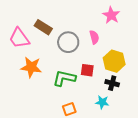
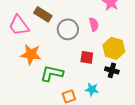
green L-shape: (64, 78) -> (52, 73), moved
cyan star: (102, 102) -> (92, 89), moved

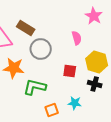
gray circle: (68, 29) -> (41, 49), moved

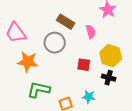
brown rectangle: (26, 28) -> (66, 22), moved
green L-shape: (35, 87) -> (39, 90), moved

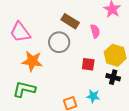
green L-shape: (39, 90) -> (24, 89), moved

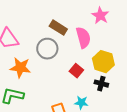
pink semicircle: (95, 31) -> (83, 38), size x1.5
red square: (88, 64) -> (76, 71), turned 32

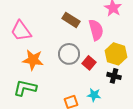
gray circle: (47, 49) -> (69, 54), moved

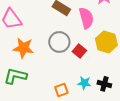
black cross: (114, 76) -> (104, 84), moved

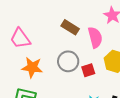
red square: (79, 51) -> (88, 70), turned 32

